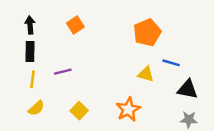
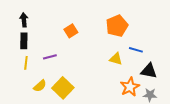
orange square: (75, 25) -> (71, 31), moved
yellow semicircle: (36, 108) -> (40, 86), moved
orange star: (128, 109) -> (130, 87), moved
yellow square: (79, 111) -> (63, 88), size x1.5

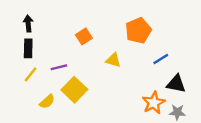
blue line: (136, 50) -> (161, 59), turned -48
yellow triangle: (116, 59) -> (113, 60), moved
yellow line: (26, 63) -> (31, 74), turned 32
yellow square: (63, 88) -> (74, 90), moved

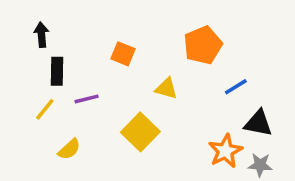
orange square: (84, 36) -> (123, 54), turned -35
black rectangle: (28, 48) -> (57, 71), moved
yellow square: (74, 90) -> (140, 132), moved

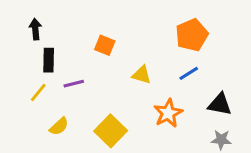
orange pentagon: (203, 45) -> (192, 35), moved
blue line: (236, 87) -> (189, 73), moved
yellow square: (140, 132) -> (111, 131), moved
orange star: (225, 151) -> (168, 113), moved

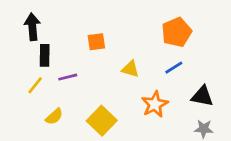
black arrow: (35, 29) -> (32, 27), size x1.4
orange square: (105, 45) -> (96, 42), turned -30

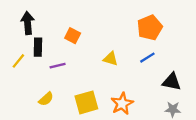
orange square: (96, 42) -> (73, 36), moved, turned 35
yellow line: (35, 85) -> (18, 61), moved
orange star: (155, 104) -> (122, 104), moved
yellow square: (102, 121) -> (86, 102), turned 30

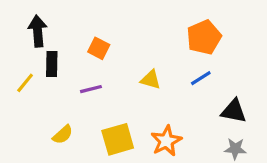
purple line: (58, 66) -> (91, 89), moved

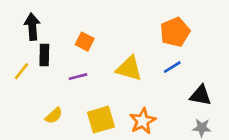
yellow triangle: (151, 80) -> (129, 68), size x1.5

